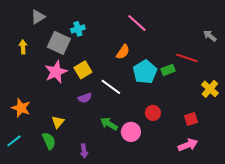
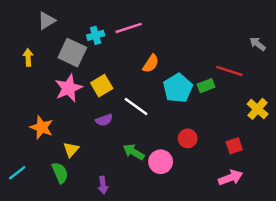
pink line: (137, 23) -> (129, 28), moved, turned -60
orange star: (21, 108) -> (42, 127), moved

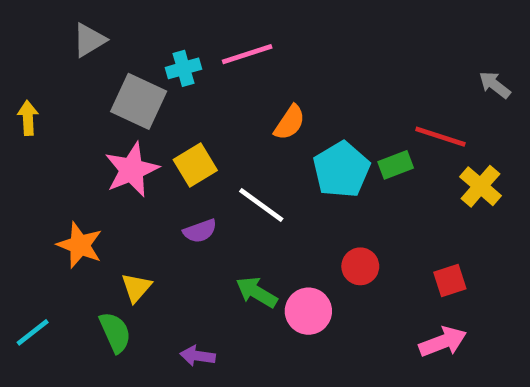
yellow arrow: (28, 57) -> (28, 118), moved
yellow cross: (258, 109) -> (480, 186), moved
purple arrow: (103, 185) -> (198, 356), turned 105

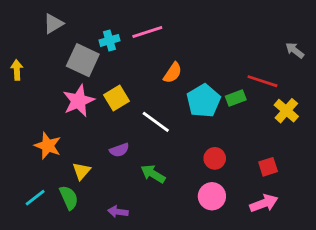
purple semicircle: (200, 231) -> (119, 150), moved
pink circle: (308, 311) -> (212, 196), moved
cyan line: (33, 332) -> (35, 198), moved

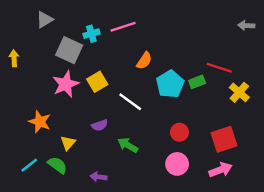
gray arrow: (295, 50) -> (246, 25), moved, turned -35
red square: (268, 167) -> (224, 139), size x1.6
green semicircle: (69, 198) -> (57, 165), turned -30

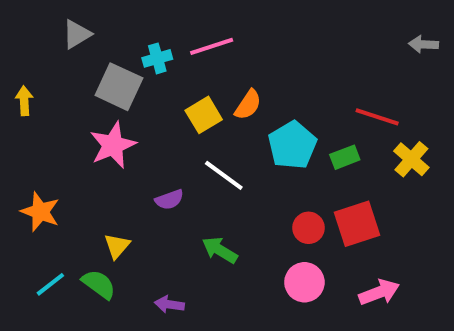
yellow square: (97, 82) -> (204, 115), moved
green rectangle: (197, 82) -> (345, 157), moved
orange star: (40, 122) -> (40, 212), moved
purple semicircle: (100, 125) -> (169, 200), moved
red square: (224, 139) -> (357, 224), moved

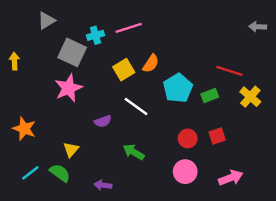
red square: (357, 224) -> (217, 136), size x0.6

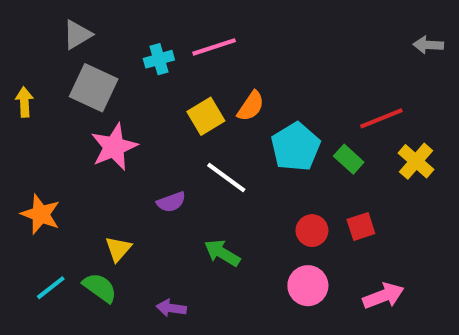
gray square: (72, 52) -> (94, 88), moved
red line: (229, 71) -> (381, 118), turned -40
green rectangle: (210, 95) -> (349, 159), turned 63

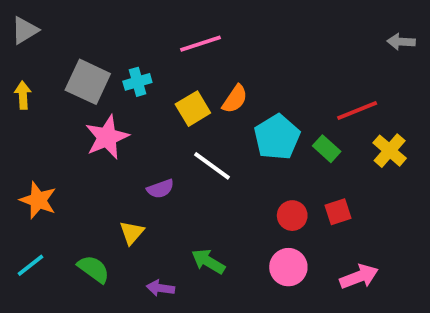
gray triangle: (77, 35) -> (25, 30), moved
cyan cross: (159, 59) -> (137, 82), moved
yellow triangle: (118, 249) -> (132, 233), moved
green arrow: (222, 253) -> (208, 261), moved
cyan line: (51, 288) -> (31, 265), moved

